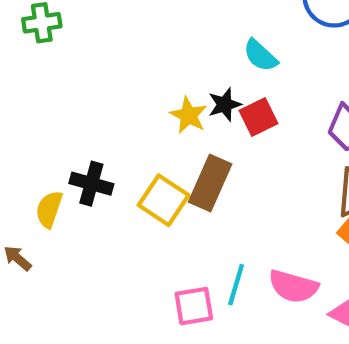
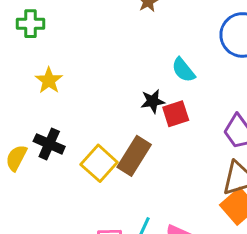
yellow star: (189, 115) -> (49, 80), moved

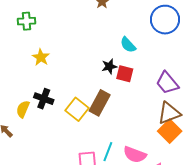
red square: (176, 114) -> (125, 74), turned 36

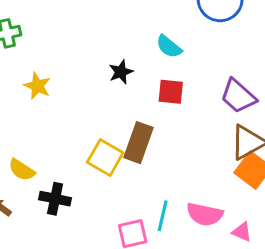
black star: (109, 66) -> (121, 72), moved
black cross: (44, 99) -> (55, 199), moved
yellow semicircle: (23, 109) -> (22, 170), turned -72

